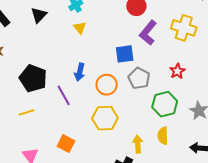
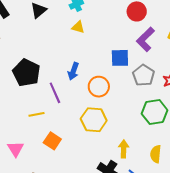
yellow triangle: (80, 28) -> (78, 27), turned -40
gray pentagon: (139, 78) -> (143, 75), moved
yellow line: (27, 112) -> (37, 114), moved
yellow semicircle: (163, 136) -> (156, 154), moved

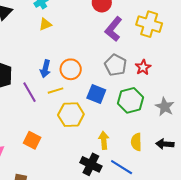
yellow triangle: (78, 27) -> (45, 24), turned -32
blue square: (120, 58) -> (96, 94), moved, turned 30
orange circle: (99, 87) -> (71, 69), moved
yellow line: (37, 114) -> (55, 91), moved

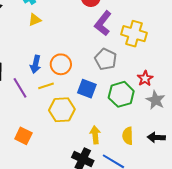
yellow cross: (149, 24) -> (134, 34), moved
red star: (143, 67) -> (145, 78), moved

